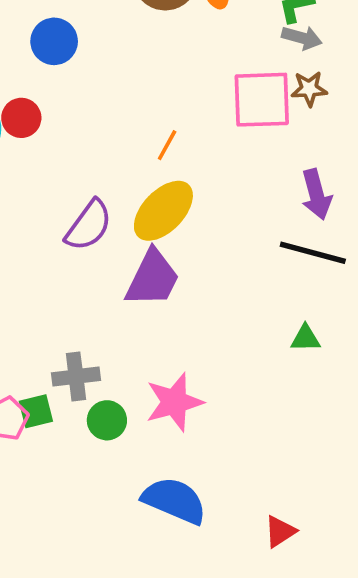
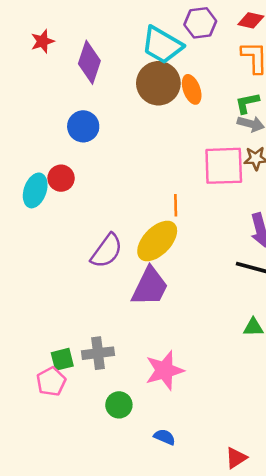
orange line: (167, 145) -> (176, 205), moved, turned -30
green square: (36, 411) -> (62, 359), moved
green circle: (107, 420) -> (119, 405), moved
blue semicircle: (174, 500) -> (165, 437), size x0.5

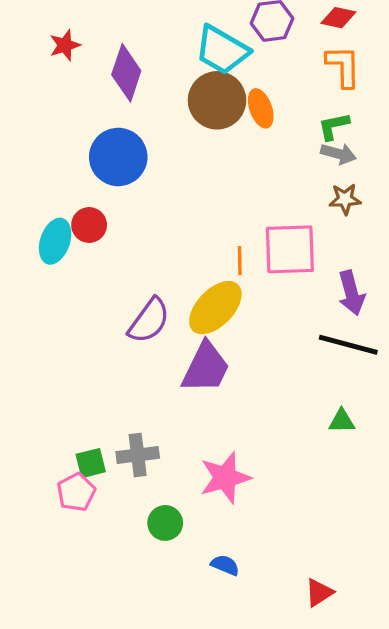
blue circle: (83, 126) -> (118, 157), size x1.4
pink square: (224, 166) -> (290, 249), moved

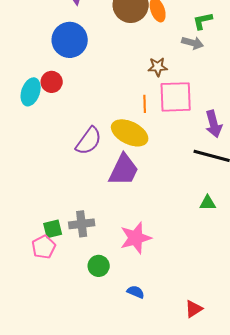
gray arrow: (338, 154) -> (193, 43), moved
brown star: (345, 199) -> (158, 67), moved
yellow ellipse: (215, 308) -> (130, 133), turned 72

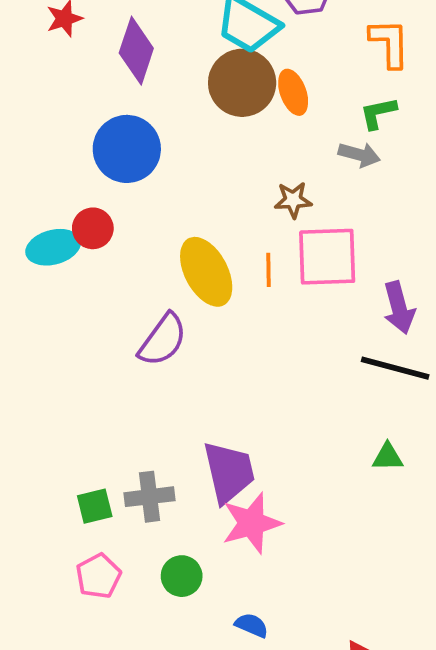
cyan ellipse: (31, 92) -> (53, 247), turned 56
yellow ellipse: (130, 133) -> (206, 272), moved, turned 36
purple trapezoid: (124, 170) -> (229, 472), moved, turned -39
pink pentagon: (44, 247) -> (98, 576), moved

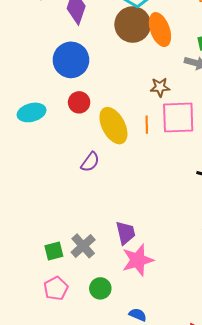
orange ellipse: (293, 92) -> (160, 30), size x1.4
red circle: (93, 228) -> (79, 102), moved
purple semicircle: (163, 340) -> (90, 162), size x0.7
purple trapezoid: (229, 472) -> (126, 233), size x0.7
gray cross: (149, 497) -> (83, 246), turned -35

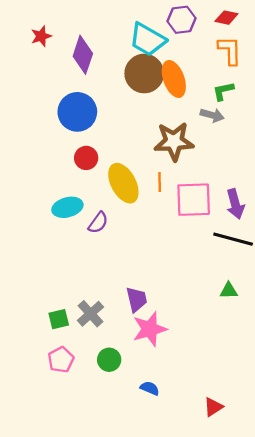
brown star: (160, 87) -> (174, 141), size x1.8
cyan ellipse: (32, 112) -> (67, 207), moved
pink square: (178, 118) -> (194, 200), moved

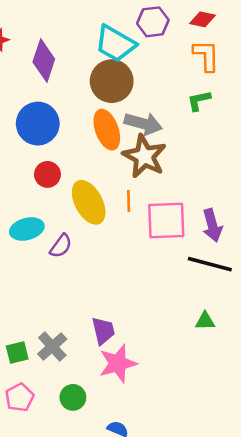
orange ellipse: (174, 79) -> (107, 130), moved
gray arrow: (212, 115) -> (143, 124), moved, size x1.4
brown star: (174, 141) -> (144, 156), turned 30

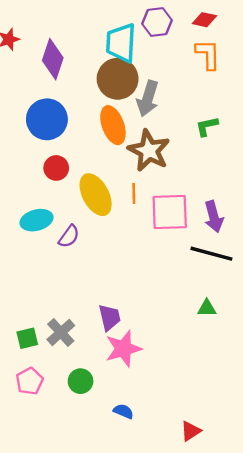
cyan trapezoid: (115, 44) -> (121, 43), turned 63
green L-shape: (199, 101) -> (207, 126), moved
gray arrow: (143, 124) -> (148, 98), moved, turned 92

